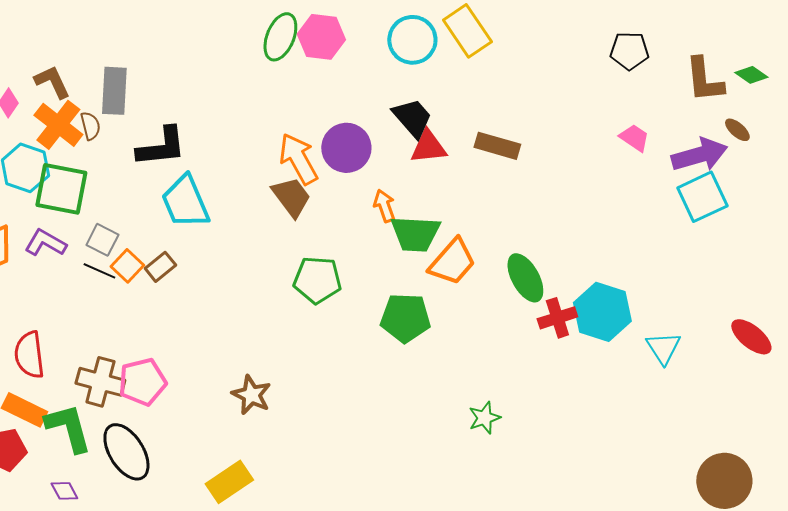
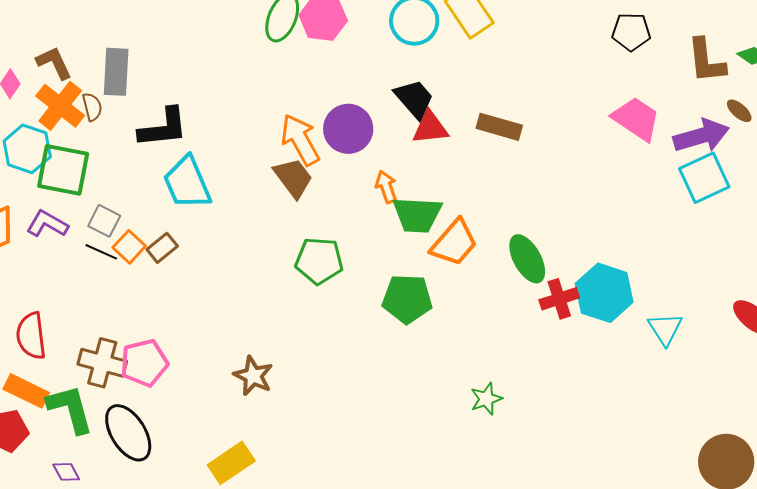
pink trapezoid: (634, 138) -> (636, 119), size x1.6

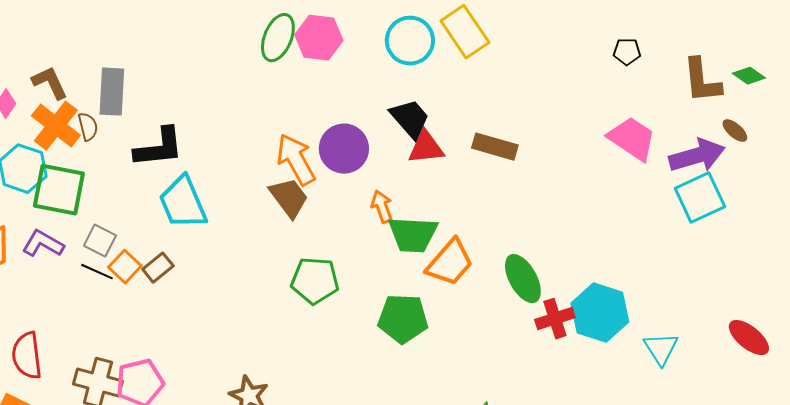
black pentagon: (631, 32) -> (627, 52), size x0.7

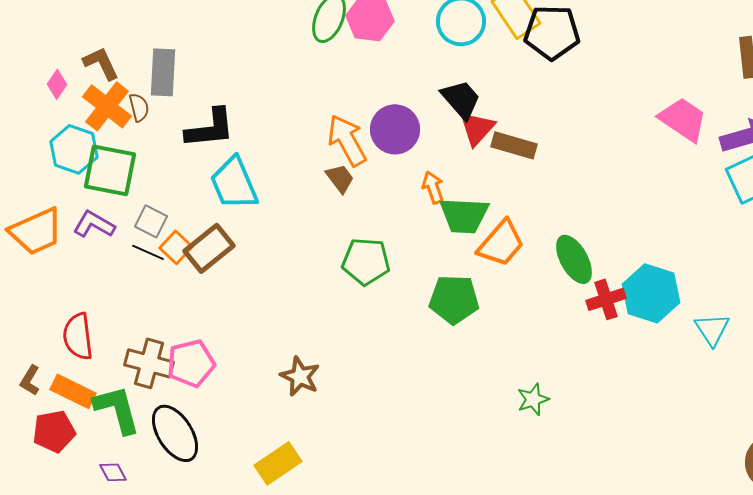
black pentagon: (627, 52) -> (552, 32), moved, size x2.0
brown rectangle: (495, 147) -> (514, 145), moved
red triangle: (426, 148) -> (477, 128), turned -42
brown trapezoid: (289, 198) -> (340, 178), size x0.7
brown rectangle: (158, 268) -> (209, 248), size x1.6

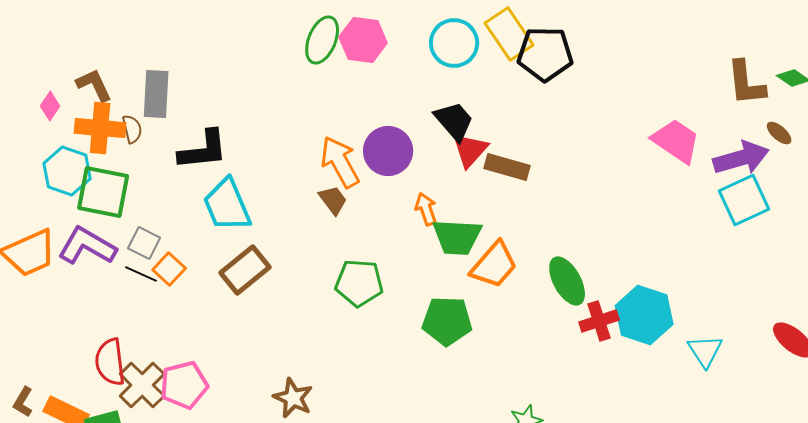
orange cross: (107, 106) -> (100, 128), turned -33
purple L-shape: (94, 224) -> (87, 246), size x1.4
brown rectangle: (209, 248) -> (245, 270), moved
red semicircle: (78, 336) -> (110, 362), moved
brown cross: (149, 363) -> (142, 385), turned 30

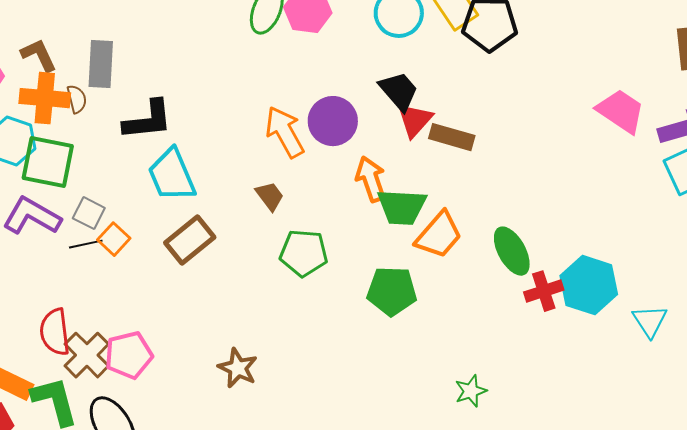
brown trapezoid: (333, 200) -> (270, 196), moved
orange arrow: (426, 209) -> (371, 179), size x1.4
black line: (141, 274) -> (86, 244), turned -36

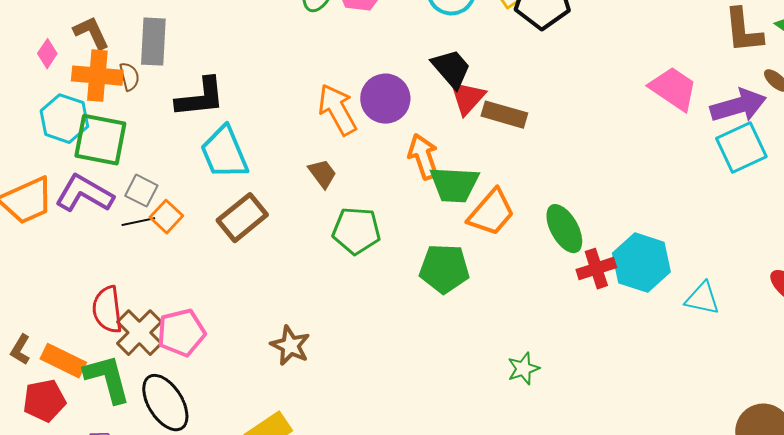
cyan triangle: (650, 321) -> (702, 299), turned -45

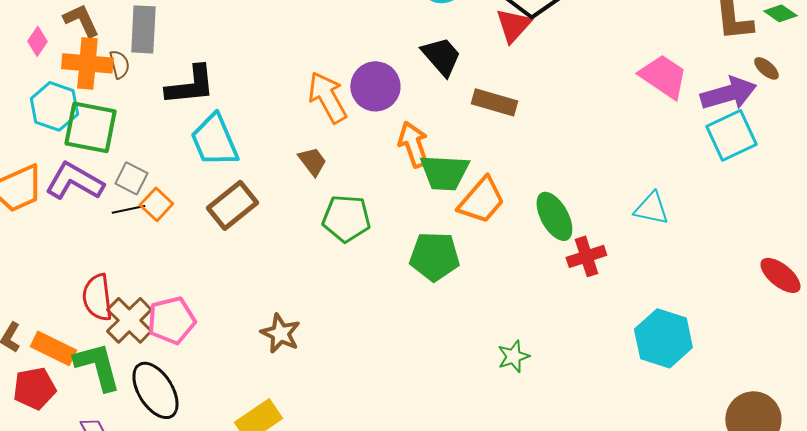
red triangle: (467, 98) -> (513, 25), moved
cyan hexagon: (641, 263) -> (663, 338), moved
cyan triangle: (702, 299) -> (651, 208), moved

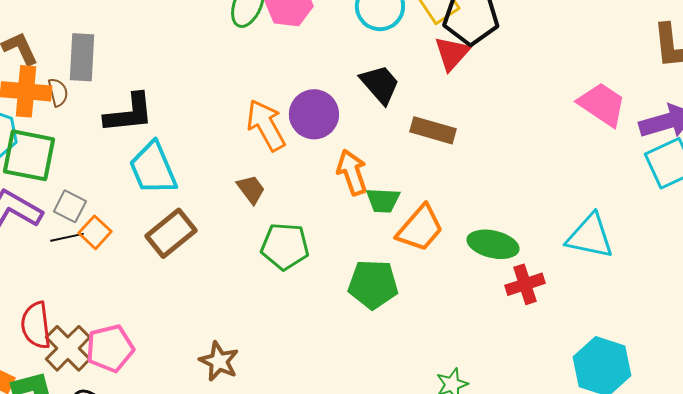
green trapezoid: (444, 172) -> (383, 200), size x0.7
cyan triangle: (651, 208) -> (590, 236), size x1.4
green ellipse: (554, 216) -> (493, 244), turned -48

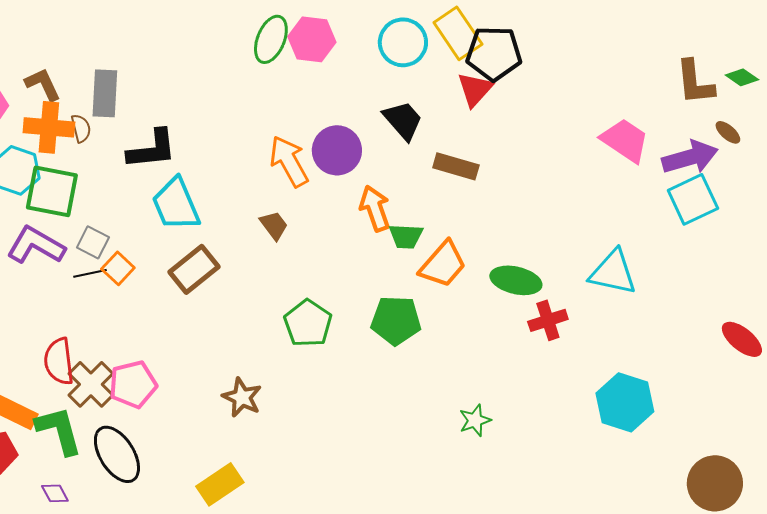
green pentagon: (285, 246) -> (308, 323), moved, turned 30

